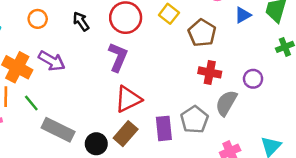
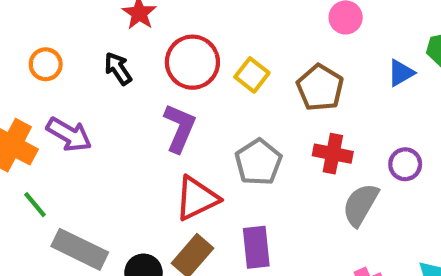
yellow square: (169, 14) -> (252, 75), moved
blue triangle: (243, 15) -> (401, 73), moved
gray pentagon: (194, 120) -> (258, 162), moved

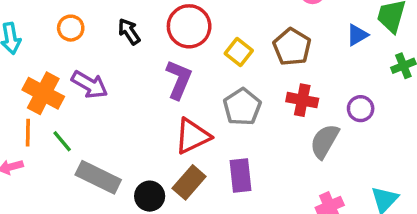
yellow square: (252, 75) -> (239, 52), moved

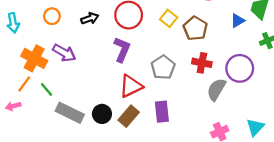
black arrow: (129, 31) -> (90, 18), turned 105
yellow square: (239, 52) -> (169, 18), moved
purple circle: (361, 109) -> (240, 68), size x1.6
orange line: (28, 133) -> (24, 84), turned 35
black circle: (150, 196) -> (102, 114), moved

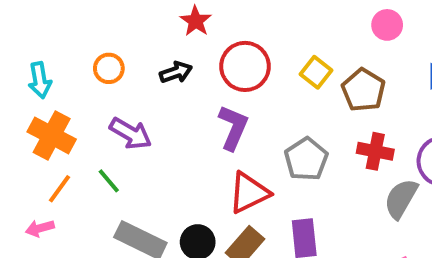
orange cross: (34, 58) -> (52, 135), moved
green line: (46, 89) -> (109, 181), moved

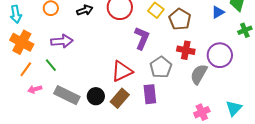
purple L-shape: (233, 128) -> (142, 38), moved
purple arrow: (131, 133) -> (62, 41), turned -35
gray pentagon: (306, 159) -> (161, 67), moved
pink arrow: (40, 228) -> (35, 89), moved

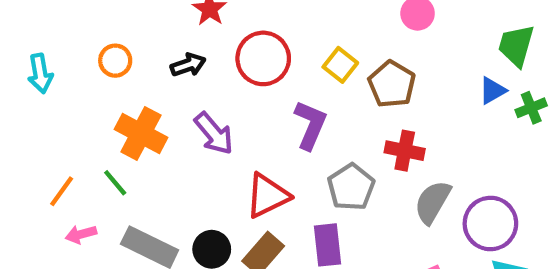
blue triangle: (218, 12) -> (493, 91), moved
purple arrow: (62, 41) -> (214, 133), moved, turned 55
orange cross: (22, 42) -> (141, 133), moved
purple circle: (220, 55) -> (490, 224), moved

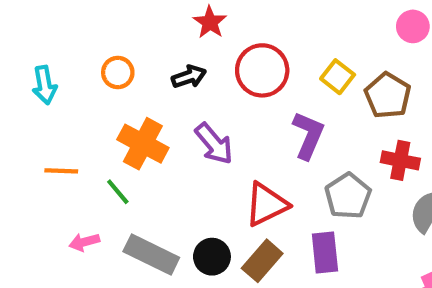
orange line: (62, 191) -> (61, 171), moved, turned 56

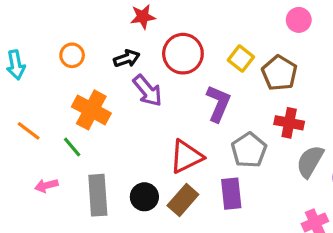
red star: (210, 22) -> (143, 17), turned 30
purple arrow: (214, 144) -> (148, 91), moved
orange line: (61, 171) -> (29, 131), turned 35
gray rectangle: (151, 255) -> (98, 195), turned 60

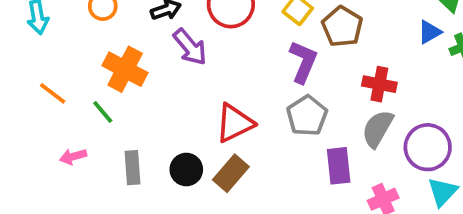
purple L-shape: (218, 104) -> (303, 62), moved
red cross: (289, 123) -> (379, 84), moved
purple rectangle: (231, 194) -> (339, 166), moved
gray rectangle: (98, 195) -> (132, 168), size x0.7

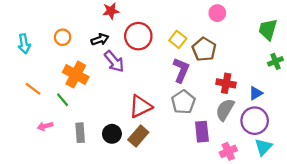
blue triangle: (430, 32) -> (256, 93), moved

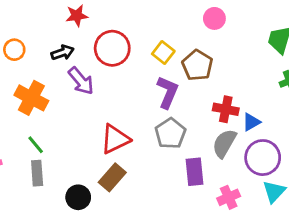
blue triangle: (256, 93) -> (251, 122), moved
green line: (63, 100) -> (36, 145), moved
black circle: (112, 134) -> (78, 197), moved

